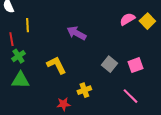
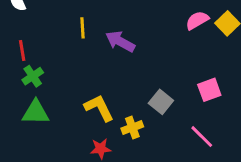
yellow line: (27, 25) -> (82, 28), moved
gray square: (109, 64) -> (161, 102), moved
yellow L-shape: (56, 65) -> (99, 108), moved

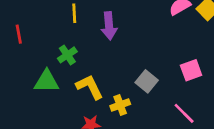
purple arrow: (120, 41) -> (109, 26), turned -124
green cross: (33, 76) -> (67, 55), moved
green triangle: (36, 112) -> (47, 81), moved

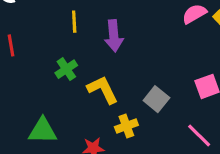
green triangle: (47, 81) -> (43, 131), moved
yellow L-shape: (90, 87) -> (103, 90), moved

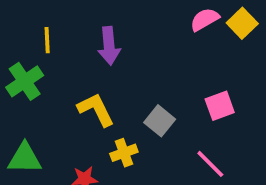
yellow line: (74, 22) -> (47, 40), moved
green cross: (66, 69) -> (25, 81), moved, size x1.4

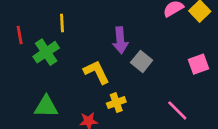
purple arrow: (109, 46) -> (120, 40), moved
pink square: (220, 106) -> (198, 64), moved
gray square: (160, 121) -> (142, 61), moved

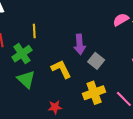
yellow cross: (116, 103) -> (94, 93), moved, size x1.5
green triangle: (46, 107) -> (26, 79), moved, turned 42

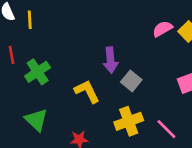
yellow line: (34, 31) -> (30, 20), moved
green triangle: (26, 79) -> (36, 120), moved

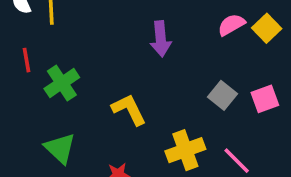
purple arrow: (110, 60) -> (161, 39), moved
gray square: (131, 81) -> (222, 95), moved

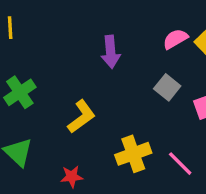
gray square: (222, 95) -> (167, 87), moved
yellow L-shape: (129, 109) -> (81, 117), turned 80

